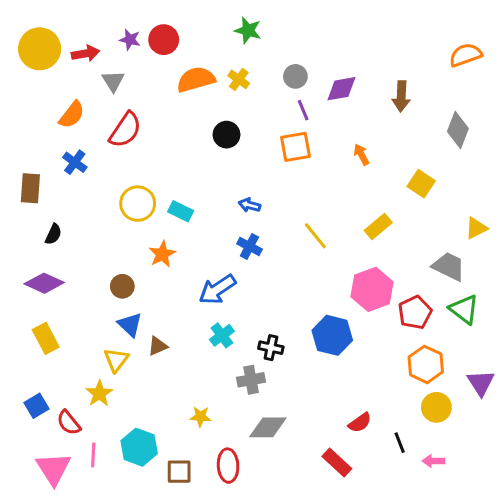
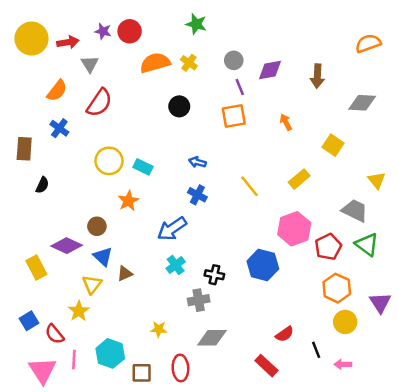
gray diamond: (458, 130) -> (362, 103), turned 72
yellow triangle: (476, 228) -> (377, 180), turned -42
purple diamond: (44, 283) -> (67, 246), moved

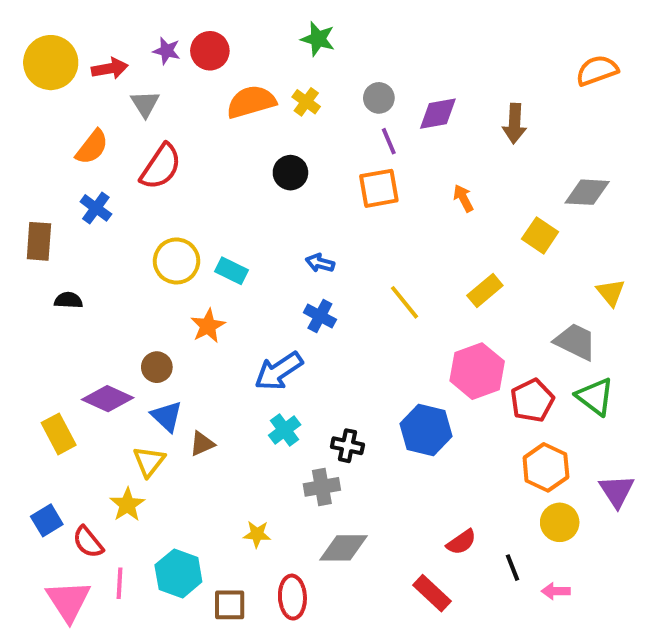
gray diamond: (362, 103) -> (587, 192), moved
black semicircle: (42, 185) -> (68, 300), turned -112

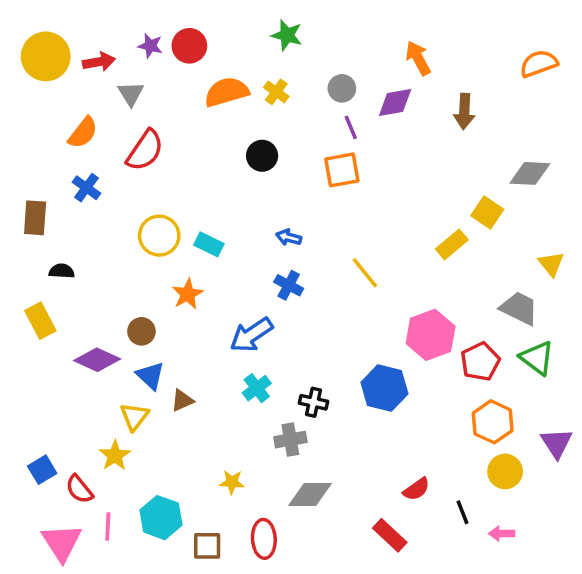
orange arrow: (463, 198) -> (418, 58), moved, size x1.4
yellow rectangle: (485, 290) -> (452, 244), moved
yellow rectangle: (59, 434) -> (40, 321), moved

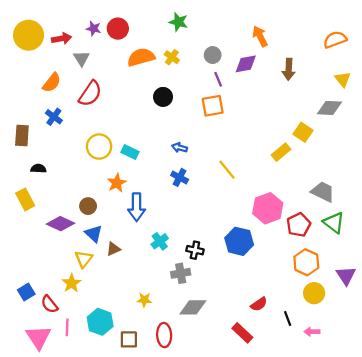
yellow triangle: (551, 264) -> (343, 79), moved
blue arrow: (251, 335) -> (137, 207), moved, turned -56

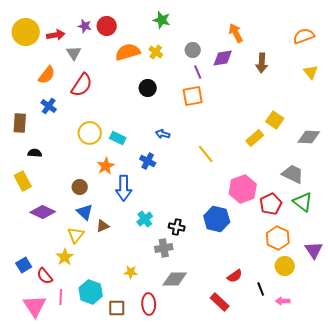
gray diamond: (329, 108) -> (309, 137), moved
blue cross: (180, 177) -> (148, 161), moved
purple diamond: (60, 224) -> (43, 212), moved

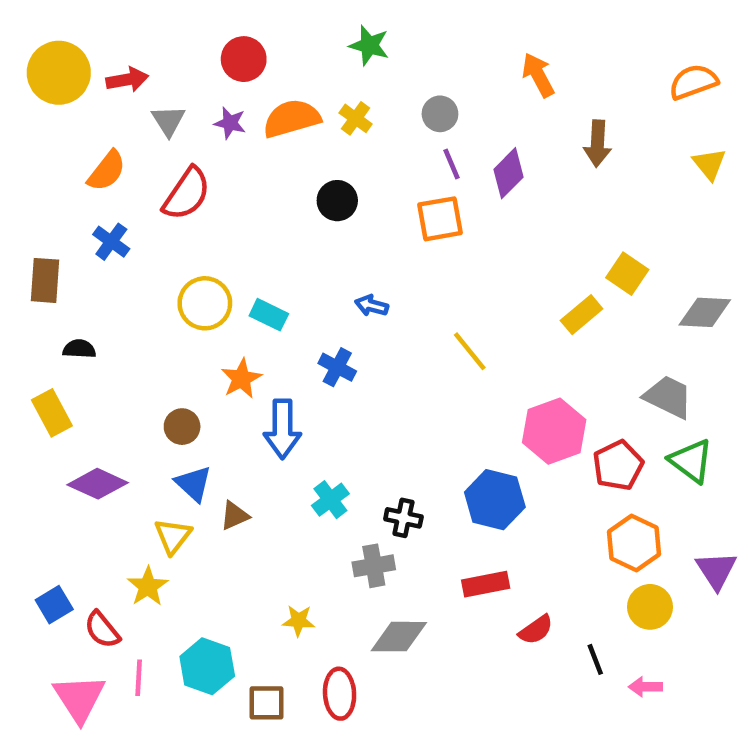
purple star: (85, 26) -> (230, 123), moved
purple diamond: (223, 58) -> (508, 173), moved, turned -35
red rectangle: (220, 302) -> (486, 584), moved, turned -54

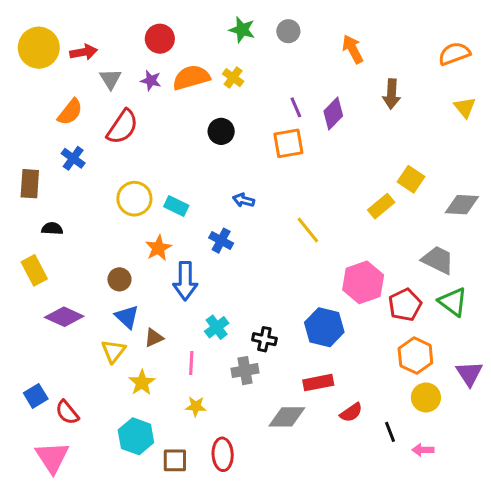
gray circle: (440, 114) -> (288, 31), moved
yellow star: (148, 586) -> (142, 383), moved
gray diamond: (399, 637) -> (287, 417), moved
pink line: (139, 678) -> (191, 363), moved

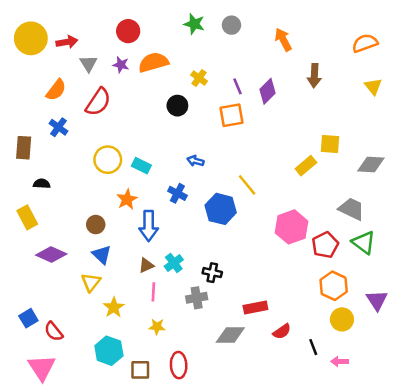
yellow cross: (233, 78) -> (199, 78), moved
yellow square: (411, 179) -> (330, 144), turned -30
blue hexagon: (324, 327) -> (221, 209), moved
brown triangle: (154, 338) -> (146, 265), moved

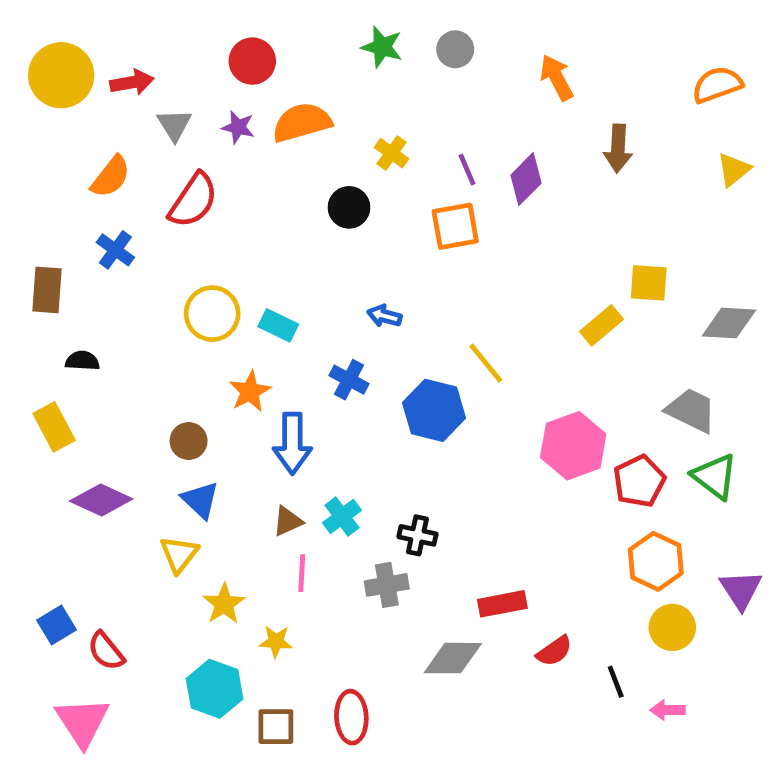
yellow triangle: (373, 86) -> (734, 170), turned 30
yellow star: (157, 327) -> (276, 642), moved

